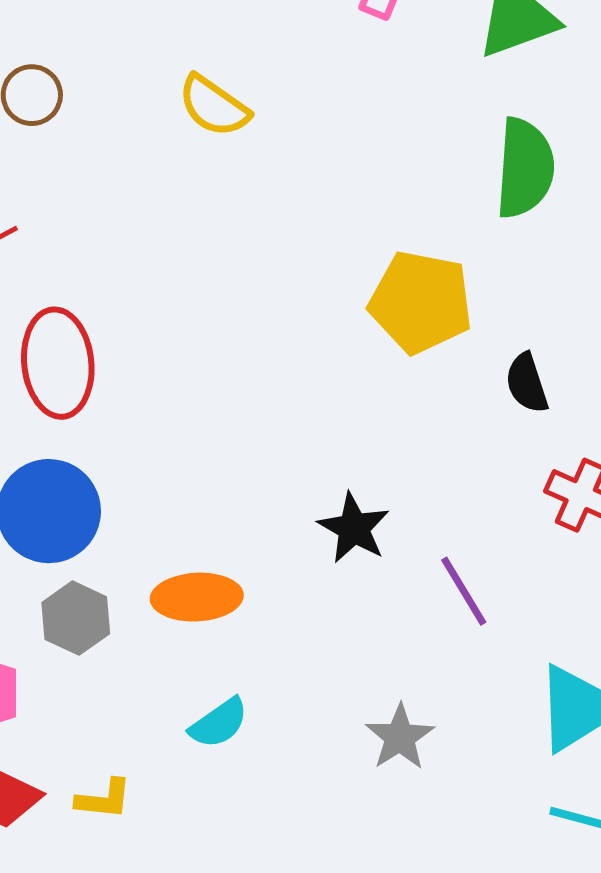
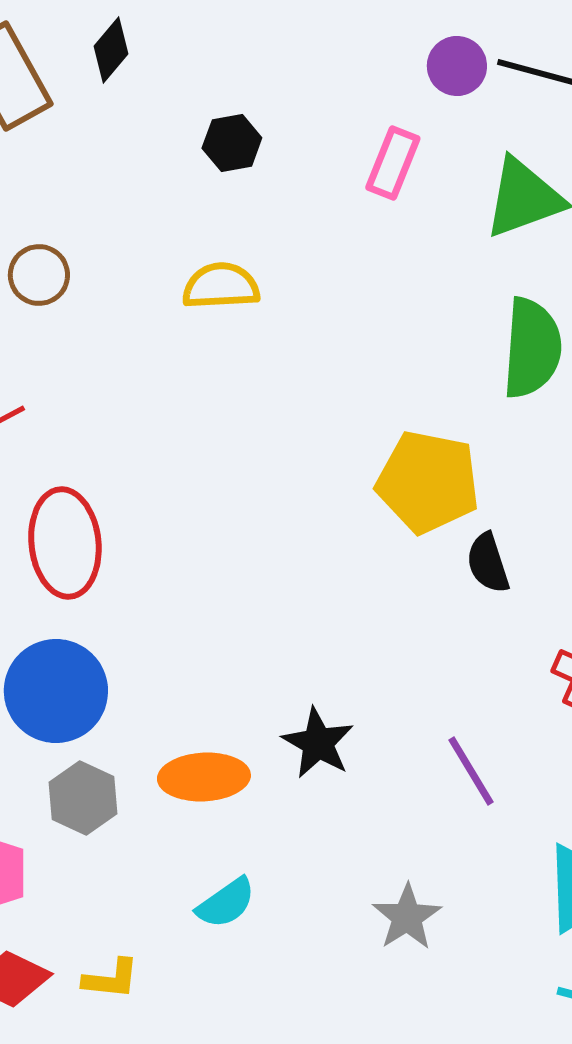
yellow semicircle: (214, 106) -> (221, 286), turned 142
black semicircle: (527, 383) -> (488, 563), moved
black star: (354, 528) -> (318, 743), moved

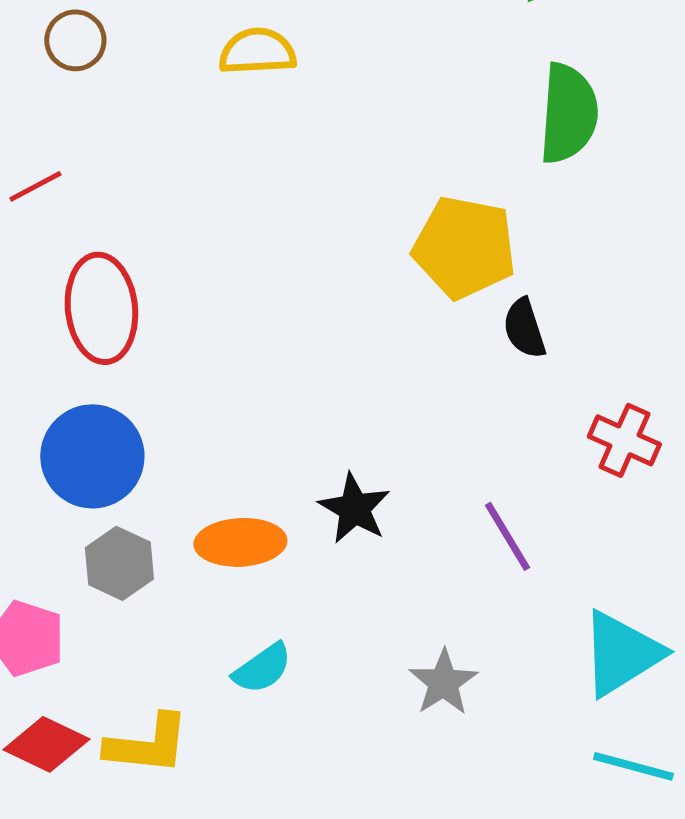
yellow L-shape: (111, 979) -> (147, 744), size x1.5

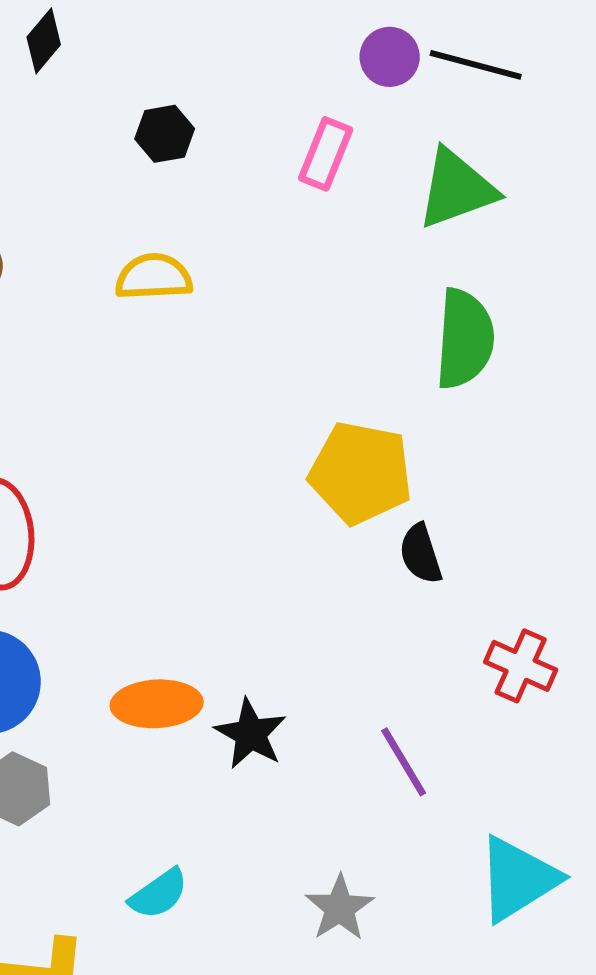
orange ellipse: (240, 542) -> (157, 704), moved

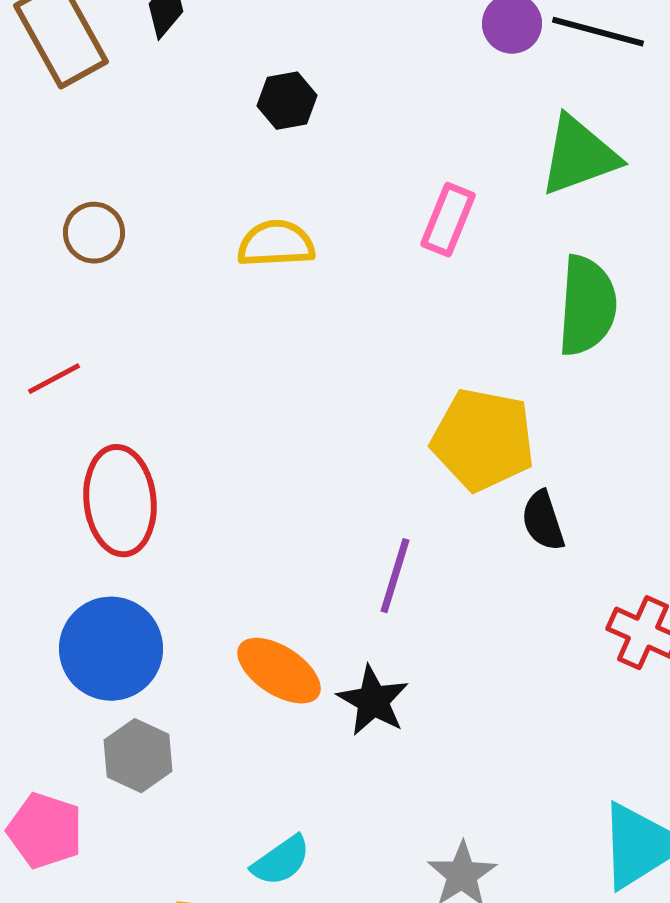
pink rectangle: (326, 154) -> (448, 220), moved
orange ellipse: (157, 704) -> (279, 671), turned 36
purple line: (404, 762) -> (395, 576), moved, turned 48

